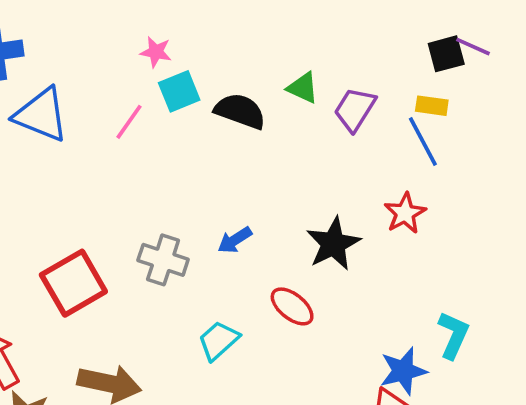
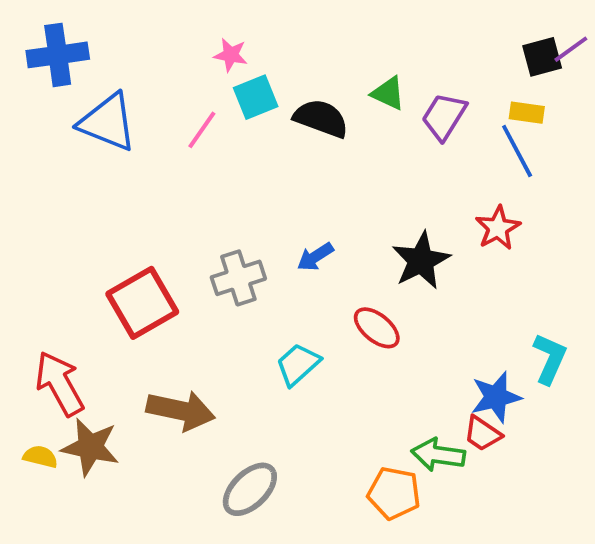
purple line: (473, 47) -> (571, 49), turned -60
gray cross: (163, 260) -> (238, 278), turned -36

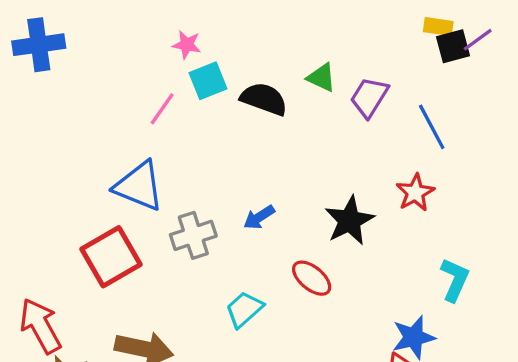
yellow rectangle: (527, 113) -> (438, 27), moved
blue triangle: (108, 122) -> (139, 186), moved
cyan L-shape: (550, 359) -> (455, 280), moved

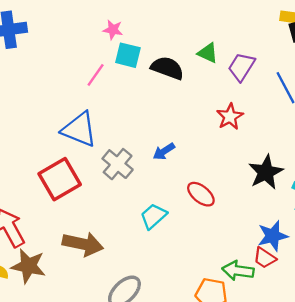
cyan square: (208, 81) -> (128, 55), turned 36
red star: (415, 193) -> (230, 117), moved
black star: (349, 221) -> (266, 172), moved
gray cross: (193, 235) -> (118, 164), turned -32

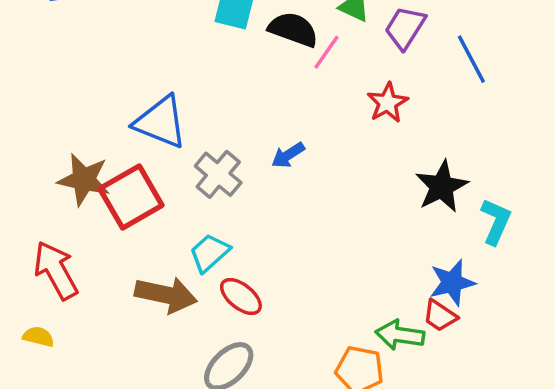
pink line: (96, 75) -> (326, 52), moved
red ellipse: (201, 194) -> (241, 297), moved
cyan trapezoid: (153, 216) -> (209, 253), moved
brown star: (28, 266) -> (84, 180), moved

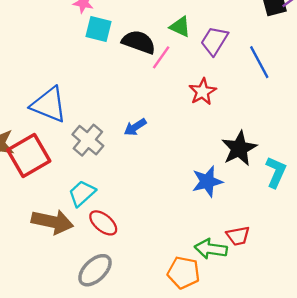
blue star: (452, 283) -> (207, 182), moved
red trapezoid: (440, 316) -> (238, 236), turned -45

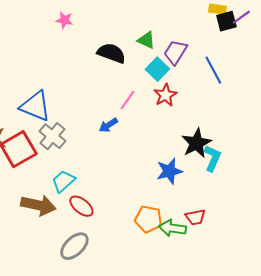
cyan square: (98, 29) -> (157, 69), moved, turned 30
pink line: (161, 57) -> (127, 100), moved
gray cross: (88, 140) -> (52, 136), moved
cyan L-shape: (276, 172) -> (212, 158), moved
orange pentagon: (184, 273) -> (148, 219), moved

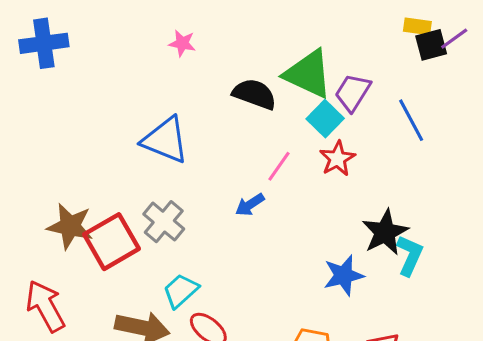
green triangle: (146, 40) -> (308, 74), size x1.8
blue triangle: (35, 106) -> (165, 140), moved

